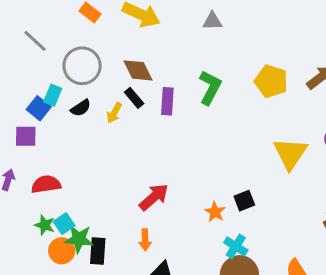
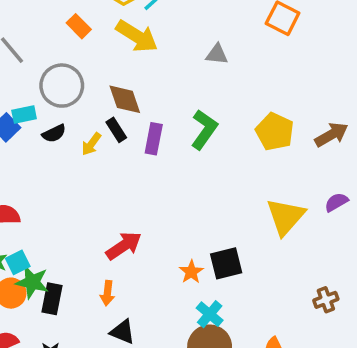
cyan rectangle: (53, 95) -> (24, 115), turned 48
black square: (244, 201) -> (226, 263), size x1.4

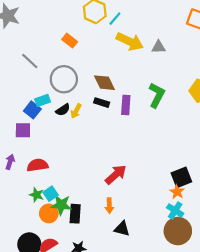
yellow arrow: (137, 36) -> (130, 42), moved
black rectangle: (116, 130) -> (102, 103), turned -32
yellow arrow: (91, 144) -> (76, 111), moved
orange star: (191, 272) -> (177, 192), moved

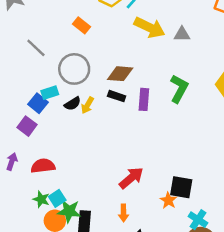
brown diamond: (104, 83) -> (120, 74), turned -60
purple square: (23, 130) -> (27, 126), turned 35
black square: (181, 177) -> (181, 187), moved, turned 30
orange star: (177, 192) -> (168, 200), moved

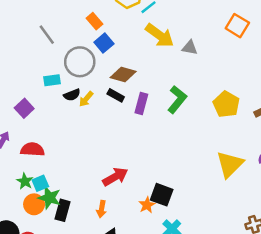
blue square: (38, 103) -> (104, 43), moved

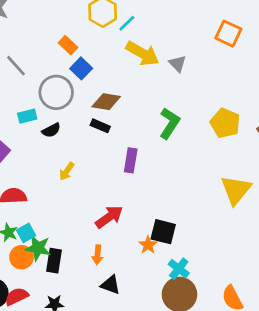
gray triangle: (190, 48) -> (178, 64), turned 42
yellow arrow: (86, 99) -> (67, 171), moved
purple rectangle: (141, 103) -> (131, 160), moved

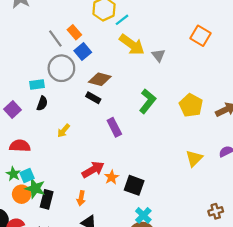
gray line: (16, 66) -> (55, 39), moved
black semicircle: (51, 130) -> (42, 103), moved, turned -48
purple rectangle: (131, 160) -> (114, 127), turned -42
yellow triangle: (236, 190) -> (194, 158), size x0.7
orange star: (148, 245) -> (112, 177), moved

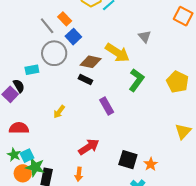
yellow arrow: (132, 45) -> (117, 53), moved
black semicircle: (42, 103) -> (19, 86), moved, turned -48
orange star: (112, 177) -> (151, 164), moved

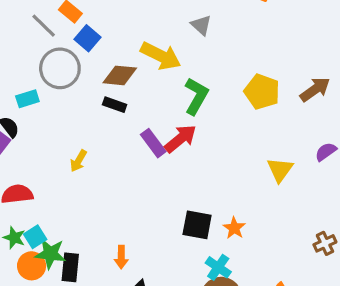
red arrow: (89, 147) -> (180, 139), moved

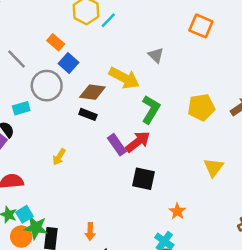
gray line: (44, 26) -> (17, 59), moved
yellow pentagon: (262, 92) -> (201, 107), turned -30
black square: (197, 225) -> (143, 179), moved

